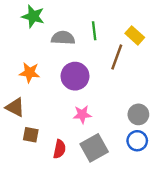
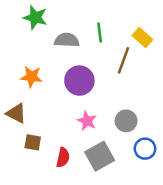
pink star: (82, 114) -> (87, 121), turned 30
gray circle: (138, 114) -> (126, 121), moved

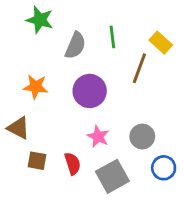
gray semicircle: (67, 40) -> (75, 45), turned 110
red semicircle: (63, 157) -> (73, 164), moved, turned -30

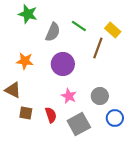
green line: (112, 37) -> (79, 26), turned -49

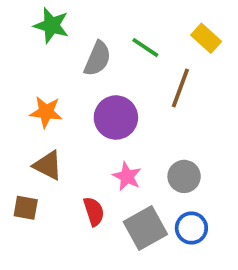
yellow rectangle: (113, 30) -> (206, 38), moved
brown triangle: (13, 90) -> (48, 165), moved
brown square: (26, 113) -> (26, 208), moved
blue circle: (115, 118) -> (191, 228), moved

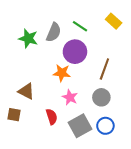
green star: (51, 25) -> (28, 38), moved
brown line: (180, 88) -> (104, 69), moved
orange star: (46, 112) -> (62, 73), moved
purple circle: (116, 118) -> (75, 52), moved

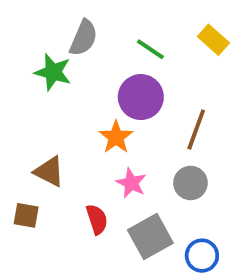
gray semicircle: (54, 32) -> (84, 38), moved
orange star: (62, 73) -> (116, 137), turned 30
blue circle: (105, 126) -> (202, 256), moved

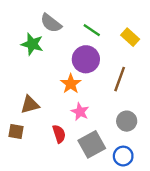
gray semicircle: (84, 38) -> (51, 23), turned 105
yellow rectangle: (213, 40) -> (130, 37), moved
brown triangle: (49, 172) -> (30, 105), turned -42
gray circle: (190, 183) -> (127, 121), moved

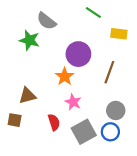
green line: (92, 30) -> (93, 12), moved
yellow rectangle: (130, 37) -> (119, 34), turned -35
blue circle: (123, 156) -> (110, 132), moved

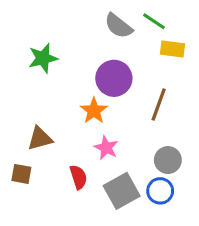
green line: (93, 12) -> (154, 21), moved
gray semicircle: (46, 21) -> (119, 26), moved
green star: (29, 40) -> (43, 58), turned -30

